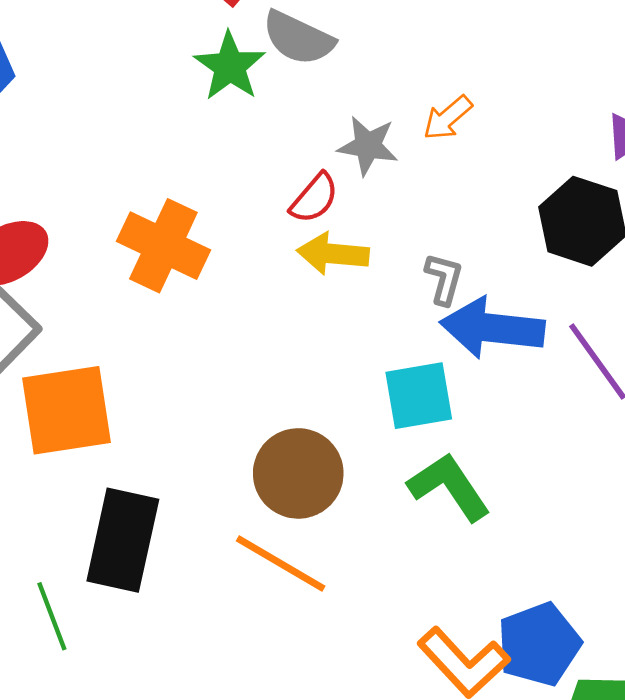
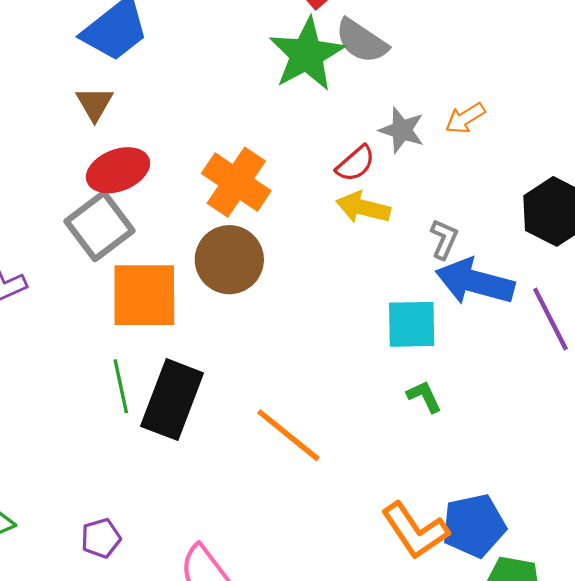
green star: (230, 66) -> (307, 54), size x1.4
brown circle: (298, 473) -> (229, 260), moved
green L-shape: (449, 487) -> (424, 397), size x0.6
green line: (52, 616) -> (121, 386), moved

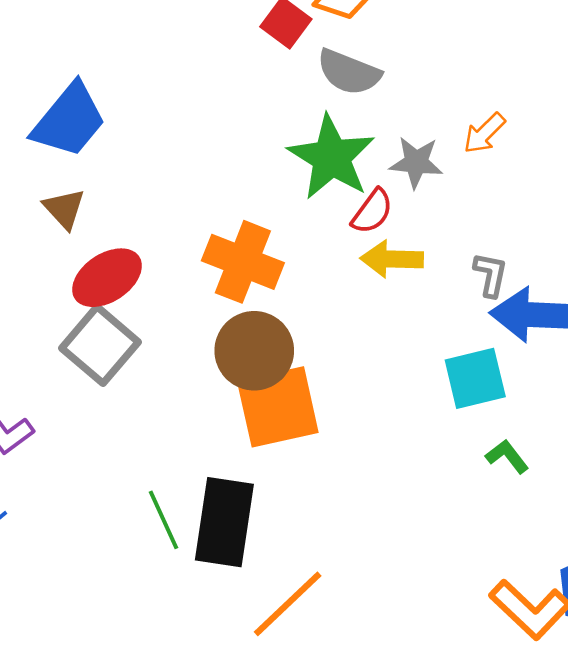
green star: (307, 54) -> (331, 157), moved
orange square: (144, 295) -> (278, 407), moved
orange line: (288, 435) -> (288, 604), moved, turned -70

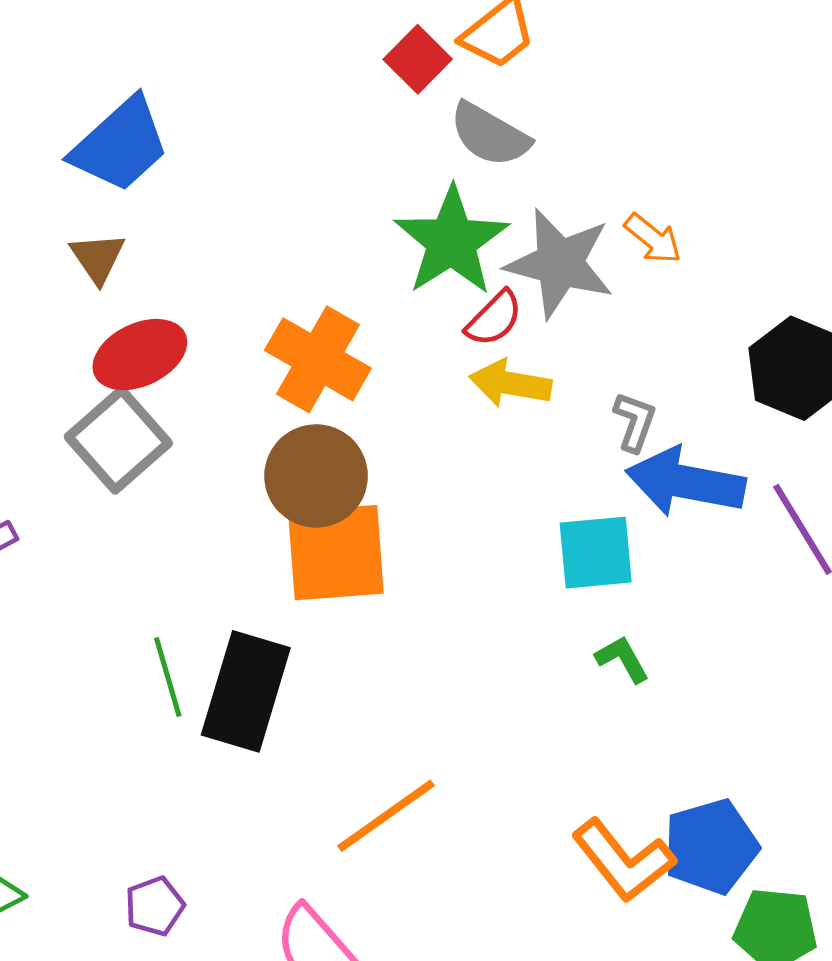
orange arrow: (484, 133) -> (653, 239), turned -105
gray star: (416, 162) -> (560, 263), size x1.6
orange line: (288, 604) -> (386, 816), moved

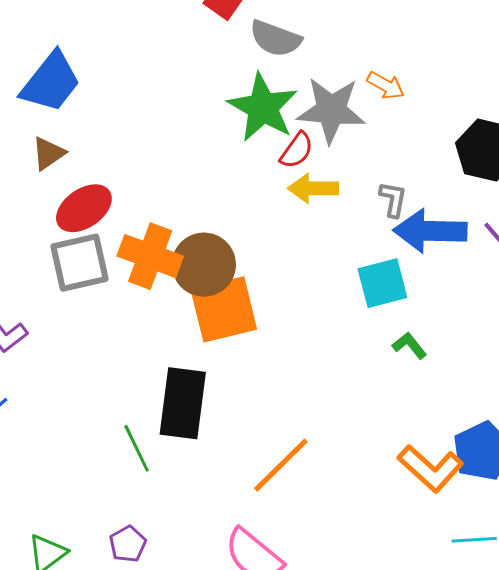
brown triangle: (98, 258) -> (48, 153), turned 39
orange cross: (318, 359) -> (150, 256), moved
gray square: (118, 440) -> (79, 263), turned 38
green line: (168, 677) -> (137, 448), moved
purple pentagon: (155, 906) -> (128, 544), moved

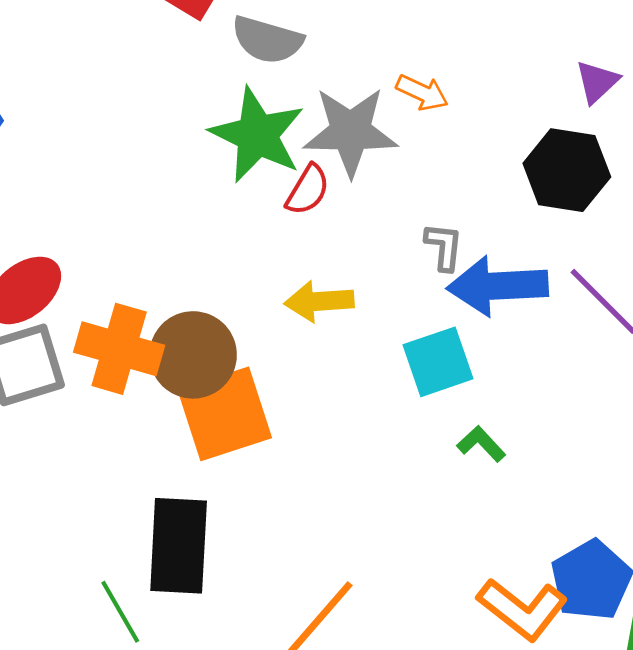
yellow arrow: (313, 188) -> (319, 301), moved

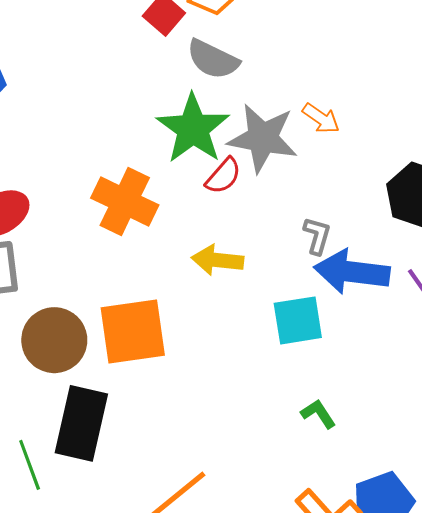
orange cross: (119, 349) -> (125, 201), moved
brown circle: (193, 355) -> (54, 340), moved
green L-shape: (481, 444) -> (318, 414), moved

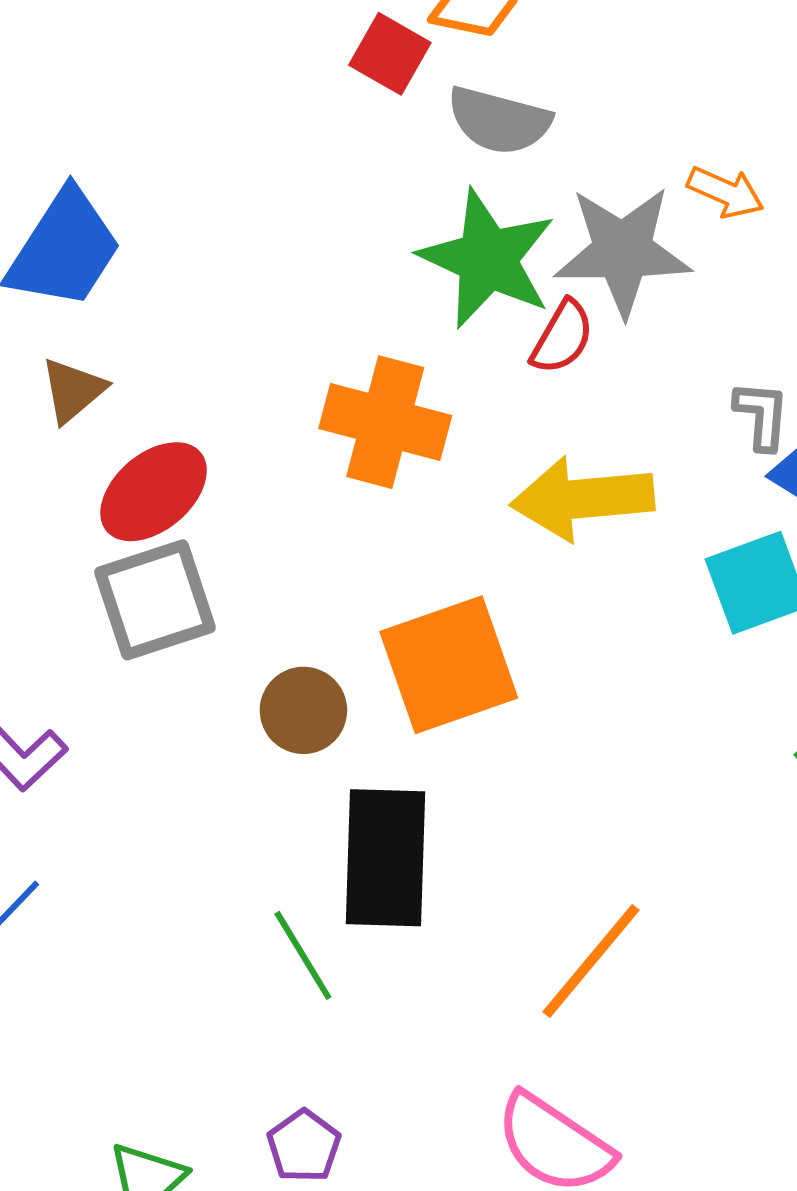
yellow arrow: (217, 260) -> (582, 499), size x1.4
brown circle: (54, 340) -> (303, 710), size x0.7

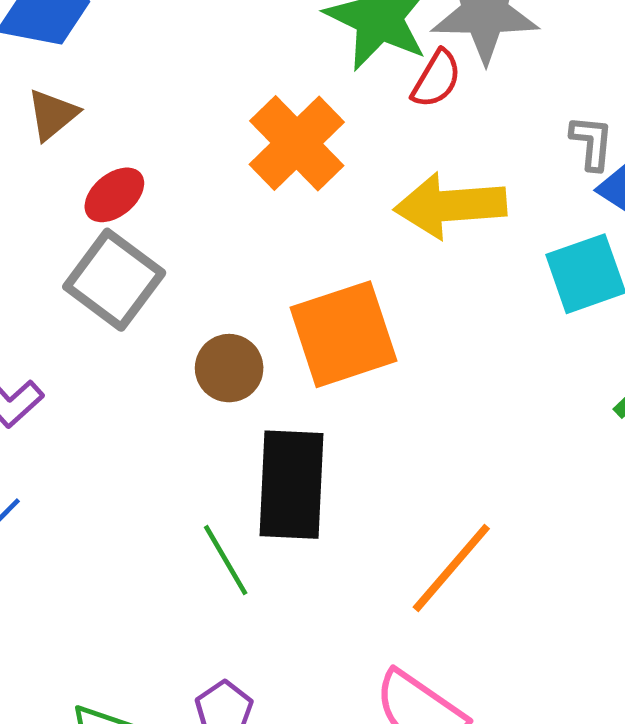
orange cross: (385, 422) -> (297, 143), turned 30
red ellipse: (154, 492) -> (114, 195), size x0.7
gray square: (155, 600) -> (114, 280), turned -36

